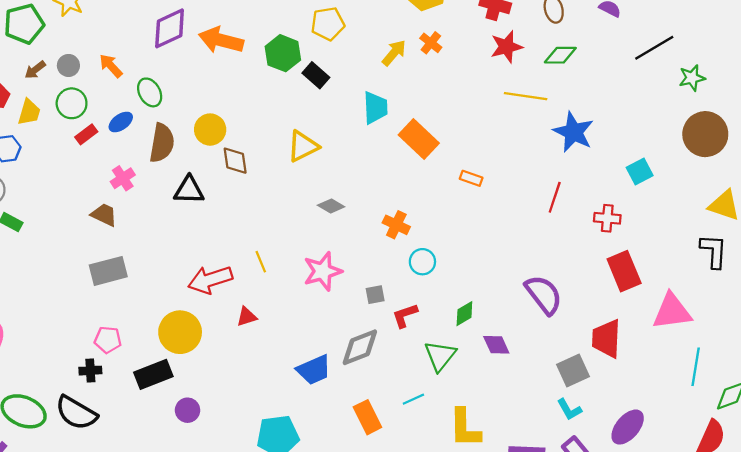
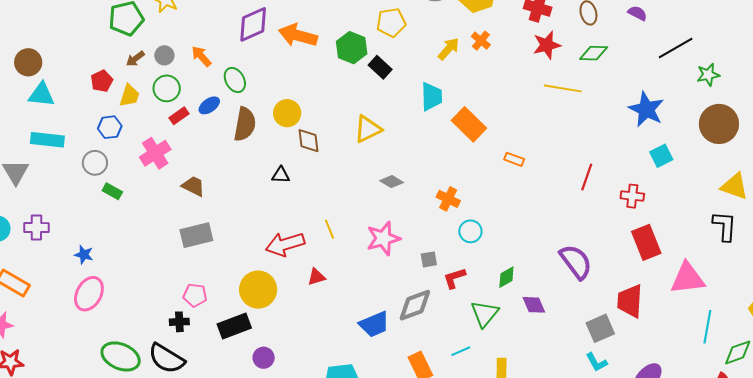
blue star: (573, 132) -> (646, 109), moved
pink cross: (123, 178) -> (155, 153), moved, size x1.4
black triangle: (189, 190) -> (281, 175), moved, size x0.7

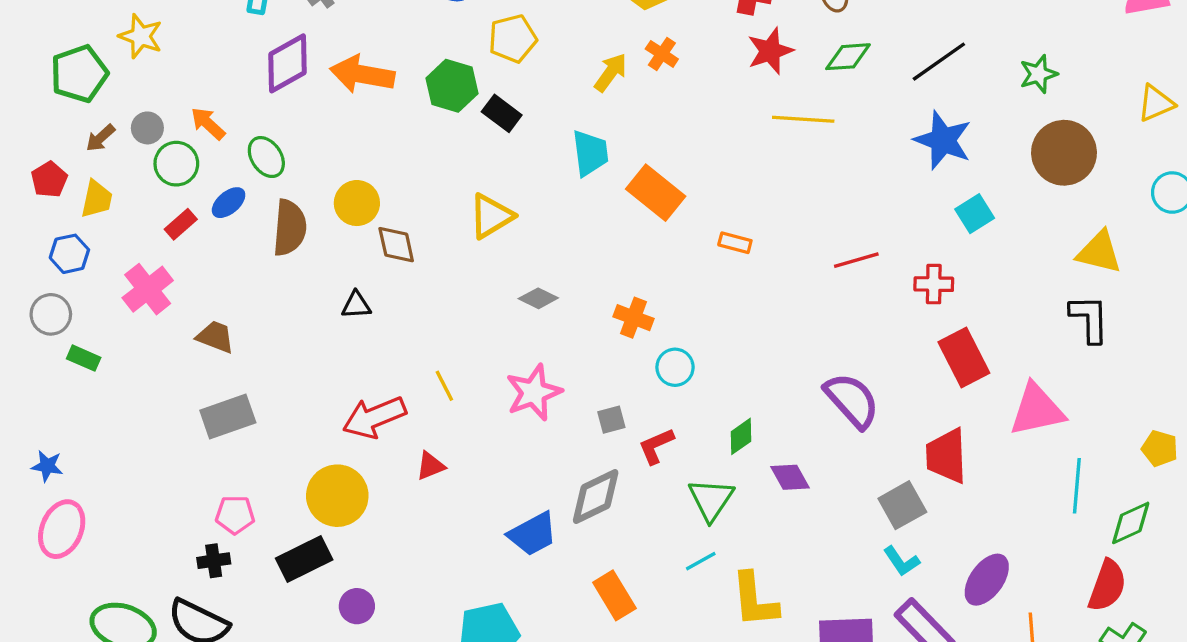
black line: (676, 48) -> (939, 62), moved
green circle: (167, 88) -> (176, 164), moved
red line: (587, 177) -> (856, 260), turned 60
cyan line: (461, 351) -> (701, 561), moved

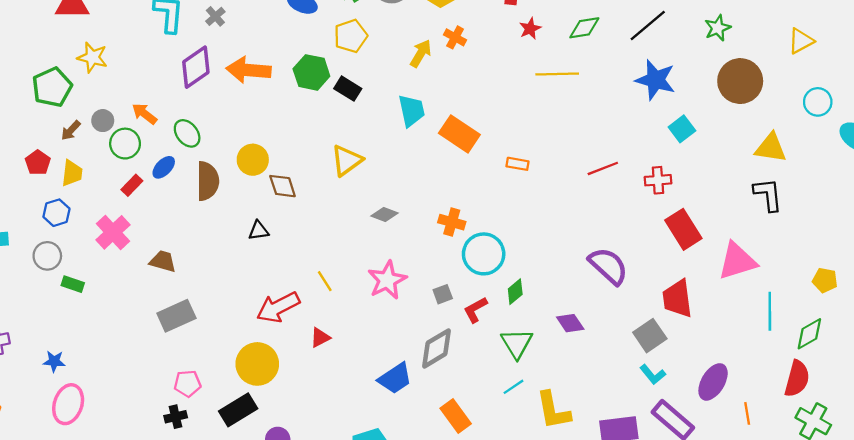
red star: (770, 51) -> (530, 29), size x0.7
cyan circle: (675, 367) -> (484, 254), size x1.6
green diamond: (741, 436) -> (515, 292), moved

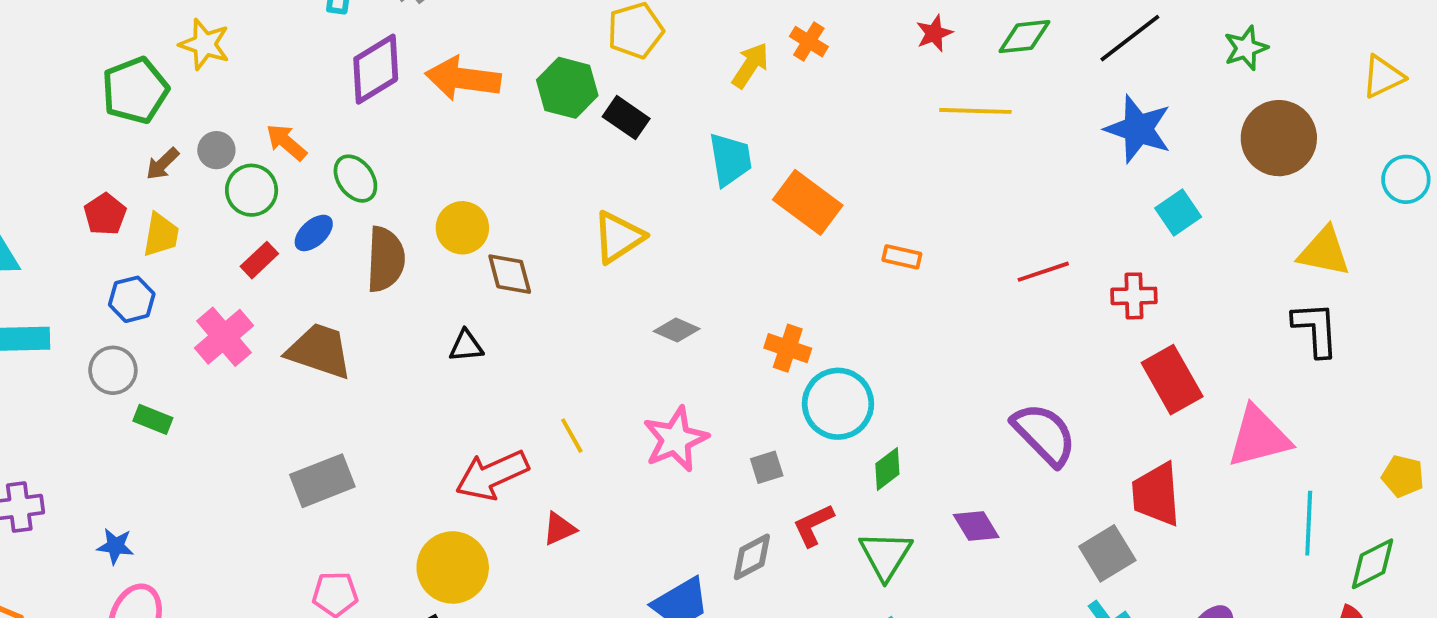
brown trapezoid: (163, 261) -> (319, 351), moved, size x1.5
red L-shape: (475, 310) -> (813, 525), moved
gray diamond: (437, 348) -> (752, 557), size x0.7

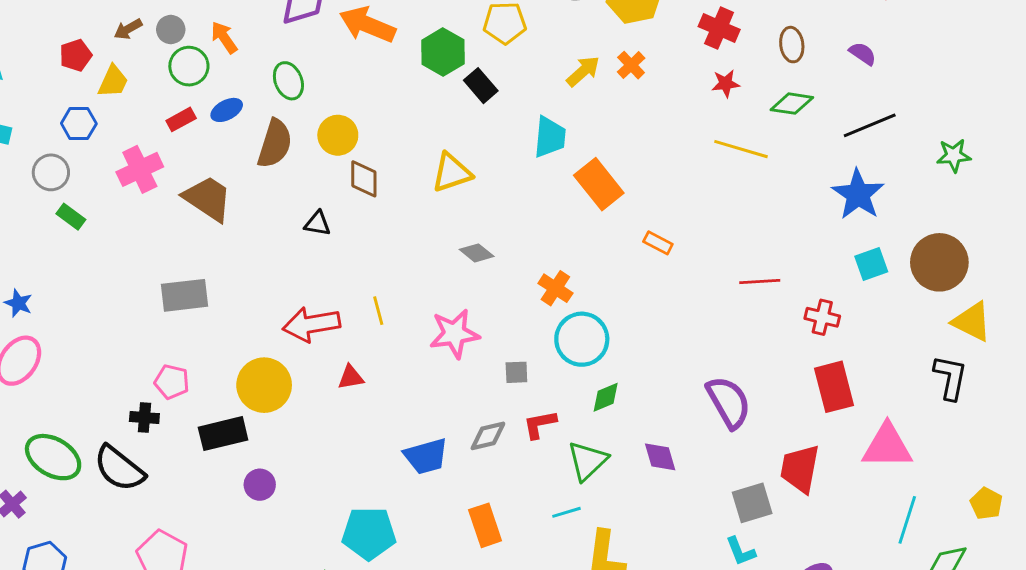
brown circle: (1279, 138) -> (939, 262), moved
green ellipse: (355, 179) -> (288, 81), moved

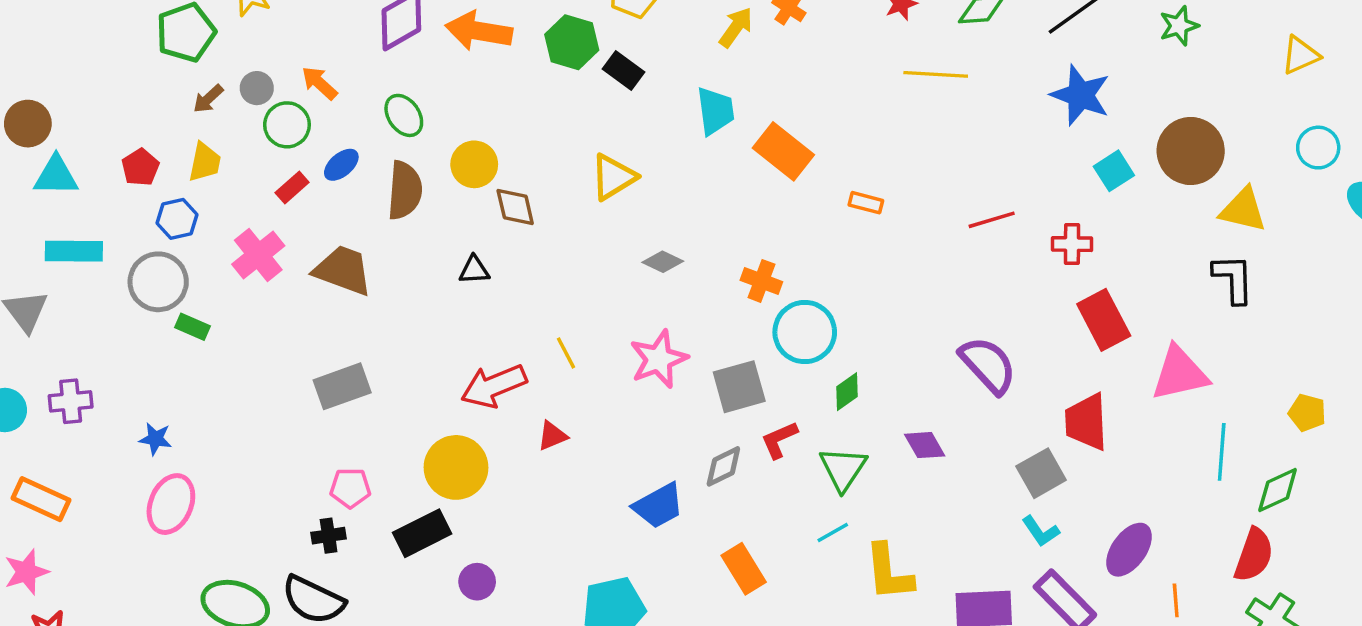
red pentagon: (76, 55) -> (140, 167), moved
gray circle: (51, 172) -> (158, 282), size x1.4
gray square: (516, 372) -> (739, 387), size x1.8

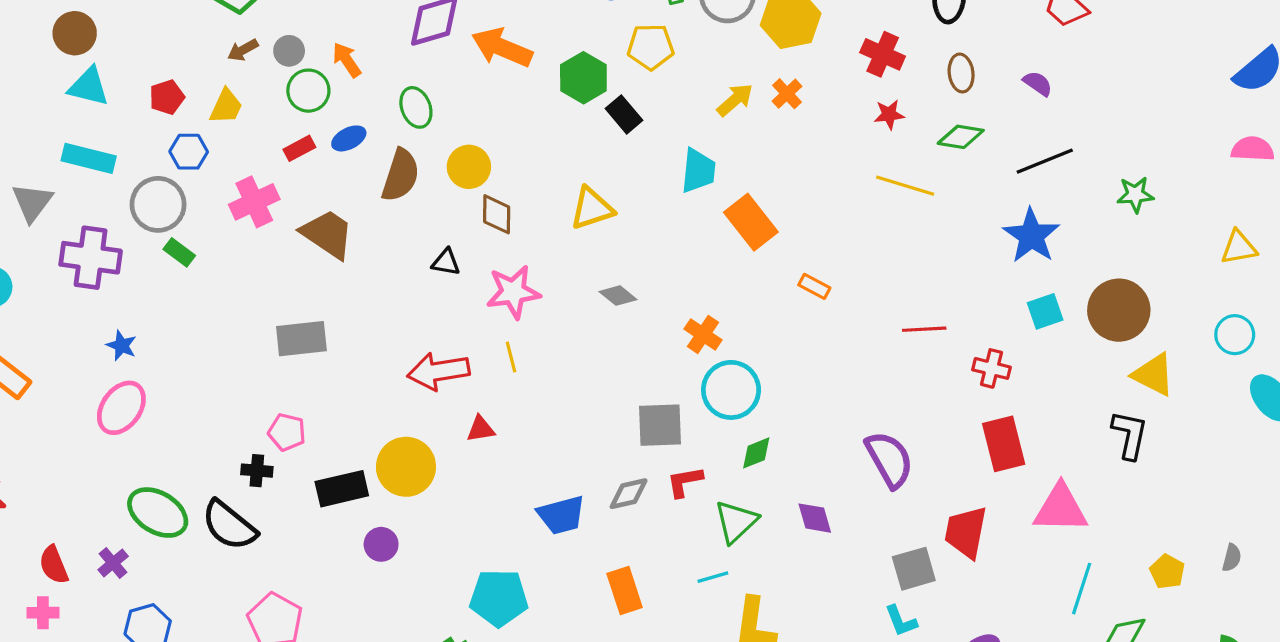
pink star: (659, 359) -> (513, 292), moved
purple cross: (71, 401) -> (91, 258), moved, size x1.5
yellow circle: (456, 467) -> (406, 467), moved

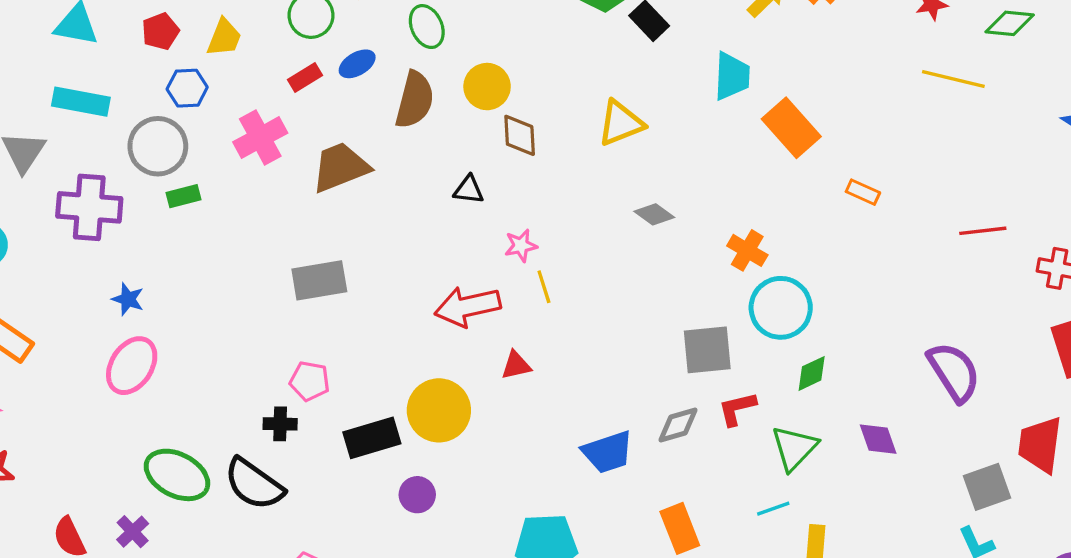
brown trapezoid: (327, 234) -> (340, 167), turned -52
green rectangle: (179, 252) -> (184, 196), turned -48
pink star: (513, 292) -> (521, 246), moved, size x0.6

